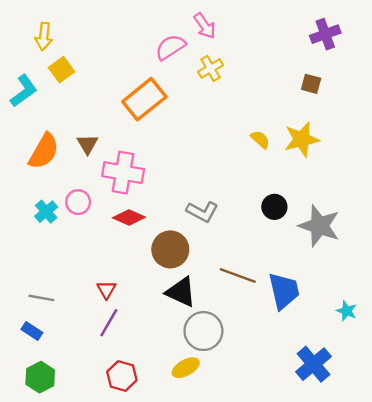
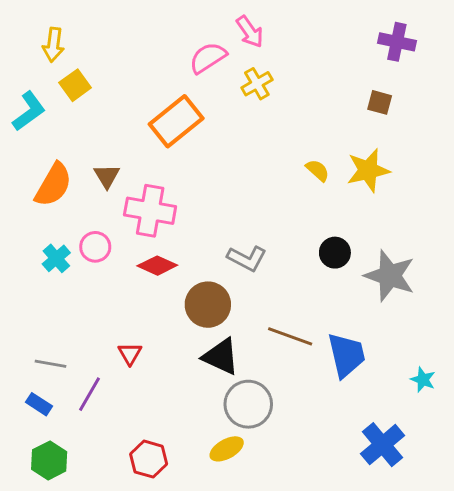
purple cross: (325, 34) -> (397, 42), turned 32
purple line: (109, 323) -> (89, 394), moved

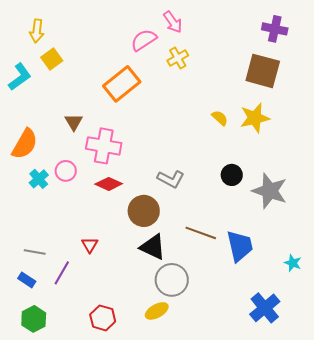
brown square: (380, 102) -> (263, 71), size x2.0
orange semicircle: (53, 185) -> (25, 144), moved

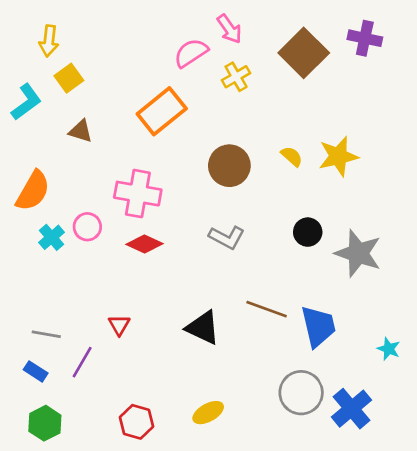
brown square: (263, 71) -> (304, 53), moved, turned 30
brown triangle: (74, 122) -> (81, 131), moved, turned -42
brown circle: (144, 211) -> (229, 166), moved
gray circle: (172, 280) -> (301, 393), moved

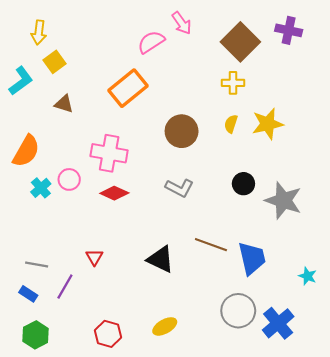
yellow cross: (236, 77) -> (233, 83), moved, turned 30
yellow semicircle: (292, 156) -> (231, 124), turned -114

